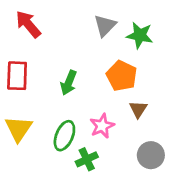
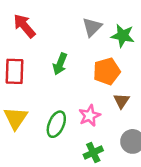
orange pentagon: (122, 76) -> (107, 71), turned 30
green arrow: (69, 83) -> (60, 64), moved
green cross: (87, 159) -> (93, 153), moved

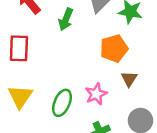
green arrow: (60, 64) -> (66, 19), moved

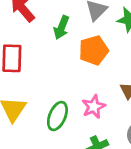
orange pentagon: (114, 48) -> (94, 50), moved

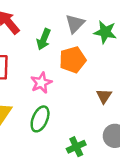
pink star: (94, 107) -> (41, 83), moved

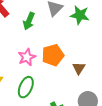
orange pentagon: (73, 60) -> (53, 55), moved

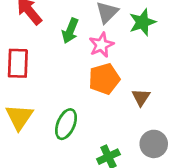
green star: (80, 15) -> (142, 22), turned -30
pink star: (27, 57) -> (101, 45), moved

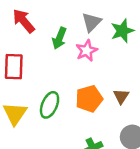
orange pentagon: (104, 79) -> (89, 99), moved
green ellipse: (66, 124) -> (50, 105), moved

